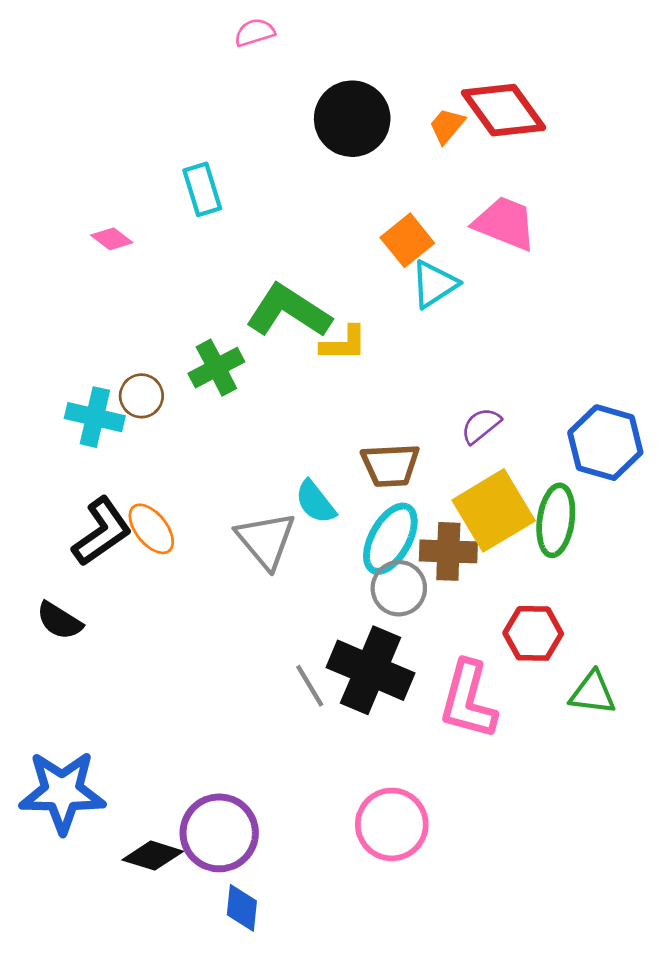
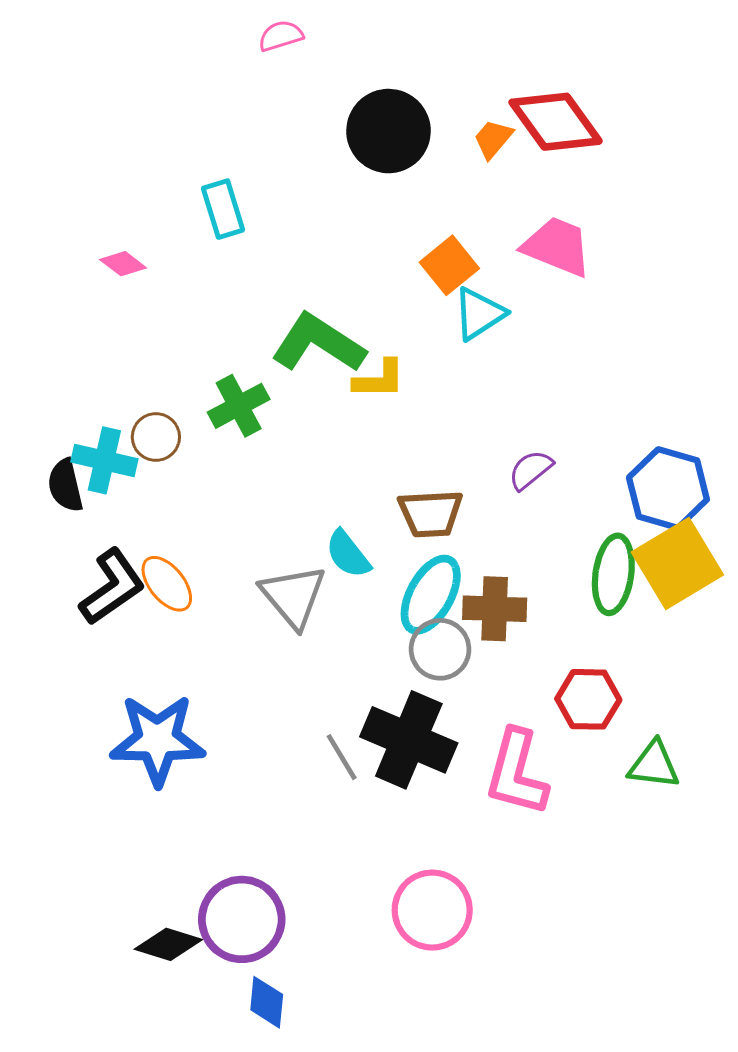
yellow square: (494, 510) -> (677, 563), moved
black semicircle: (59, 621) -> (65, 485), moved, turned 45
blue star: (62, 792) -> (157, 740), moved

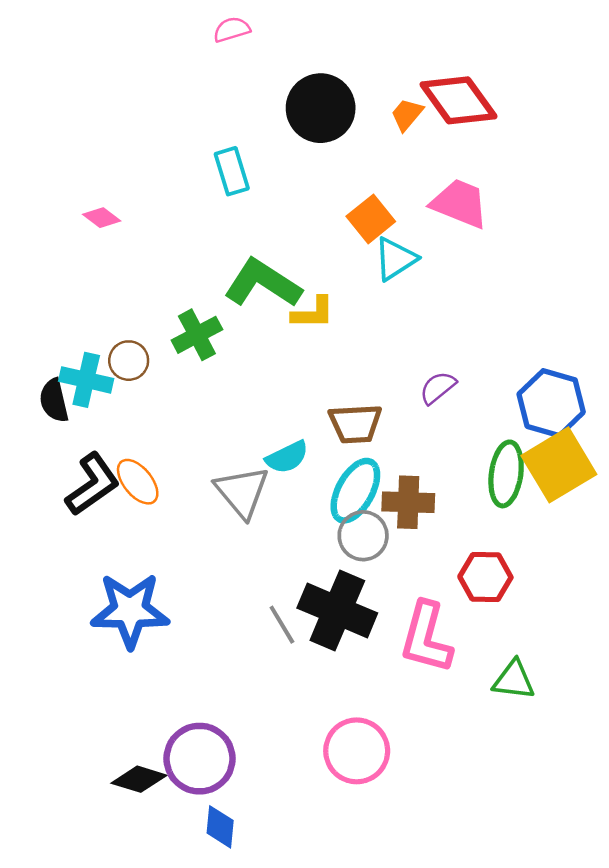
cyan rectangle: (223, 209) -> (232, 171), moved
cyan semicircle: (348, 554) -> (287, 457), turned -78
green triangle: (654, 765) -> (514, 680), moved

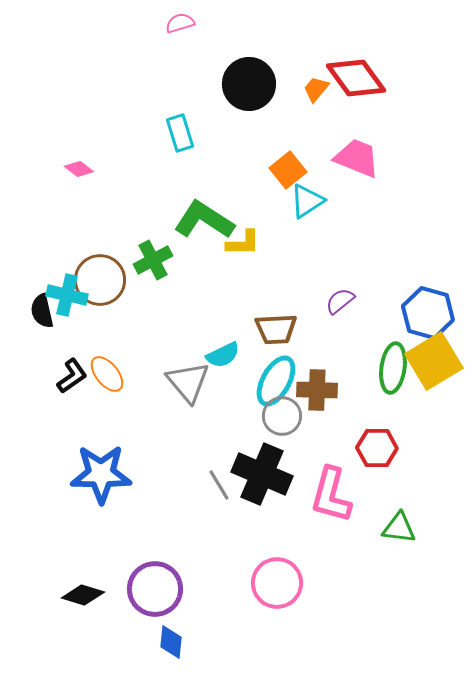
brown circle: (129, 361) -> (100, 280), size x1.6
black L-shape: (93, 484) -> (72, 376), size x0.7
black diamond: (139, 779) -> (83, 595), moved

